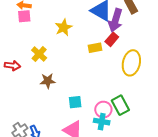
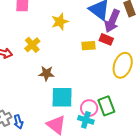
red rectangle: (112, 39) -> (106, 39), turned 64
brown star: (48, 81) -> (46, 73), moved
cyan square: (75, 102) -> (62, 97), size x1.6

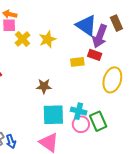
yellow cross: (32, 45) -> (22, 39), moved
brown star: (46, 73) -> (44, 86), moved
cyan cross: (86, 120) -> (79, 111), moved

